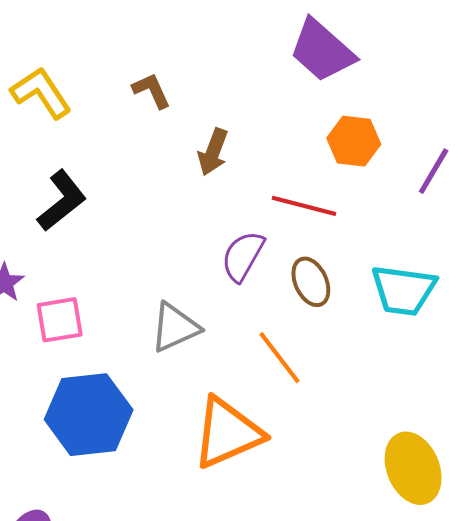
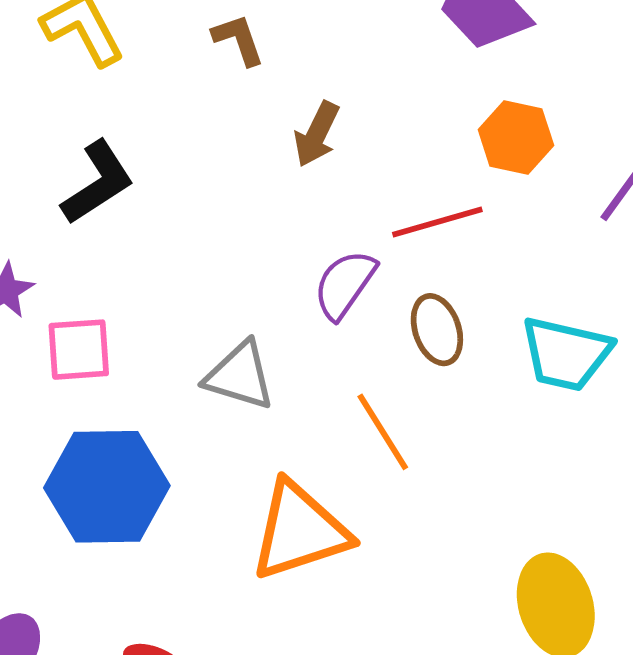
red line: (304, 206) -> (437, 222), turned -36
gray triangle: (175, 327) -> (240, 376), turned 36

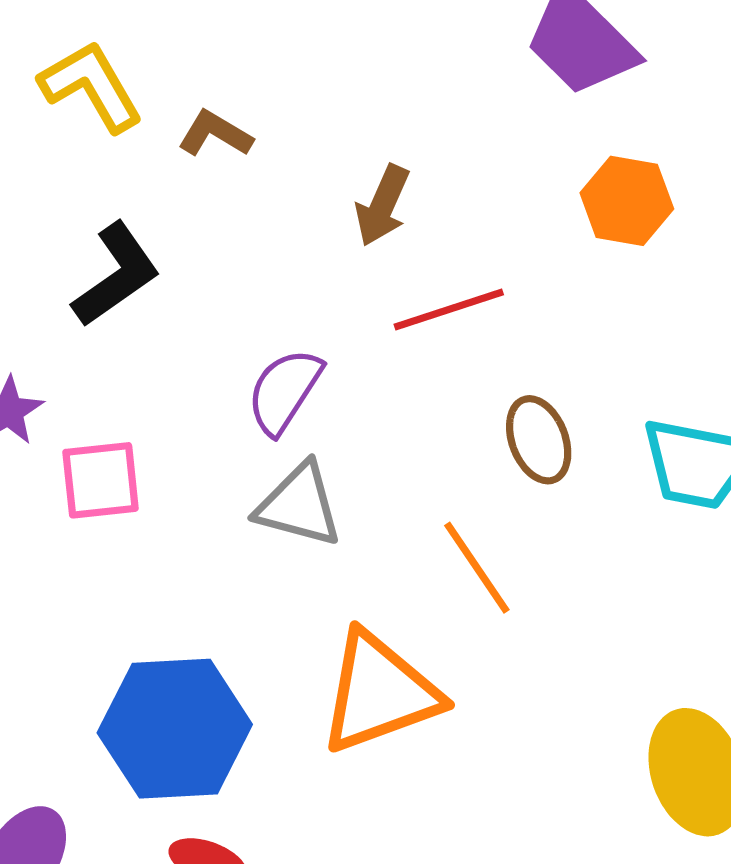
brown L-shape: (238, 40) -> (215, 134), moved, turned -38
red line: (437, 222) -> (449, 309), moved
purple semicircle: (345, 284) -> (284, 391), moved
blue hexagon: (107, 487) -> (175, 729), moved

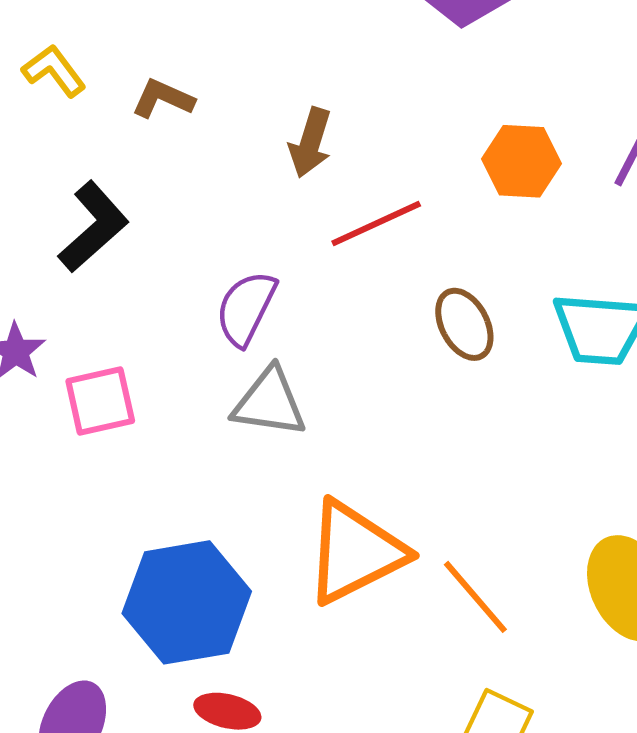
yellow L-shape: (91, 86) -> (54, 71), size x0.7
orange hexagon: (627, 201) -> (522, 161), moved
orange line: (477, 568) -> (475, 597), moved

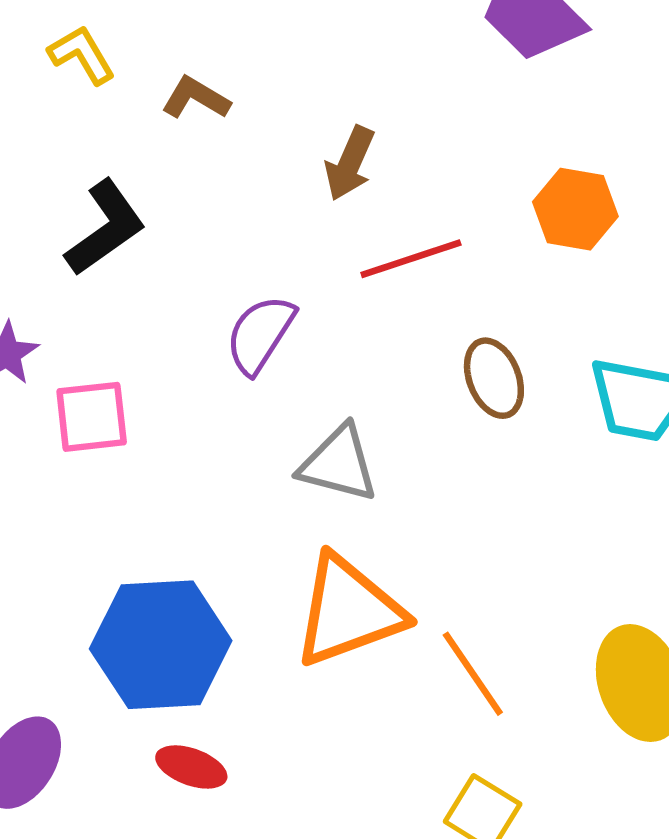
gray triangle: (269, 402) -> (339, 464), moved

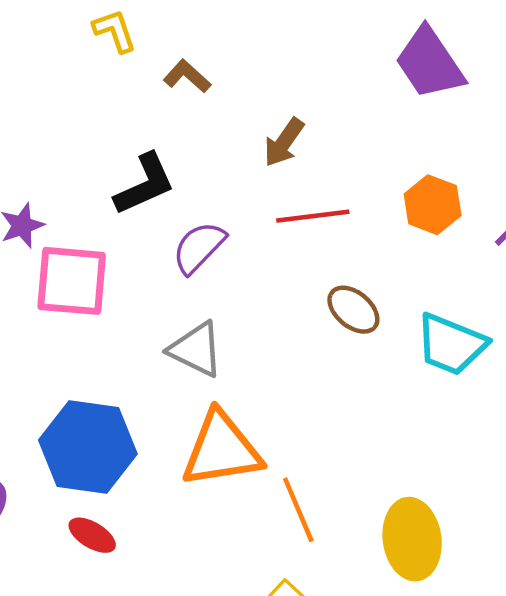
black L-shape: (105, 228) -> (145, 184), moved
brown ellipse: (494, 378) -> (353, 310), turned -40
pink square: (92, 417) -> (72, 281), size x1.4
gray triangle: (339, 464) -> (196, 349), moved

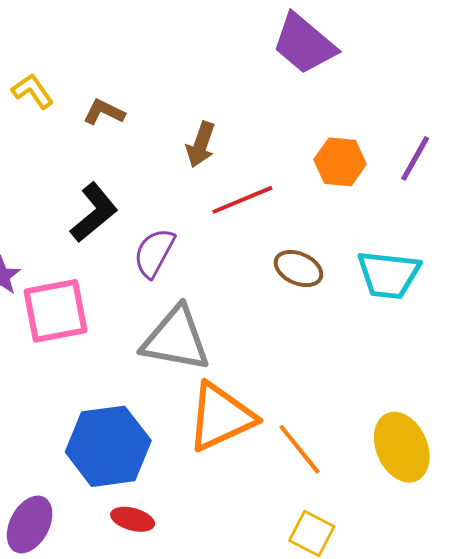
gray triangle: (196, 349) -> (176, 339), size x1.4

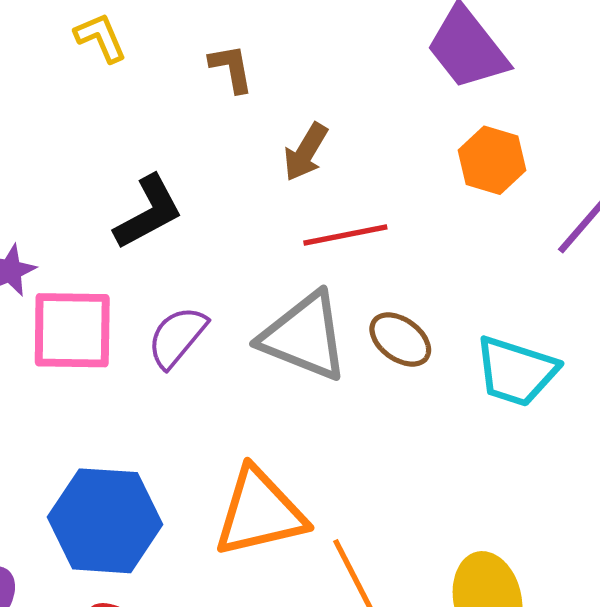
brown L-shape: (104, 112) -> (231, 68), moved, turned 42
orange hexagon: (340, 162) -> (492, 160), moved
purple semicircle: (154, 253) -> (177, 337), moved
gray triangle: (176, 339) -> (304, 336), moved

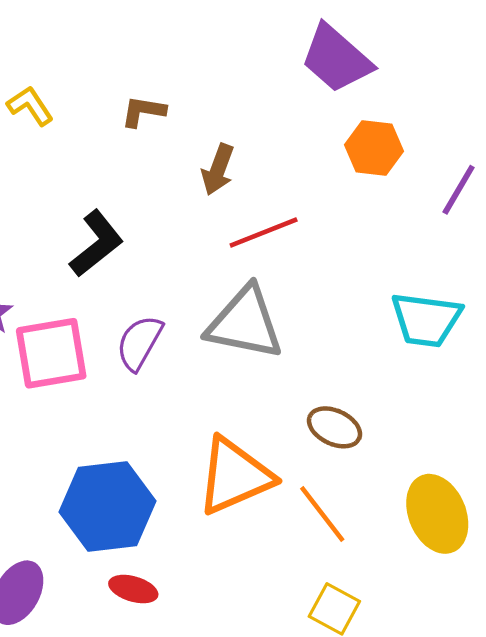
brown L-shape: (231, 68) -> (143, 111), turned -60
brown ellipse: (400, 340) -> (334, 427), moved

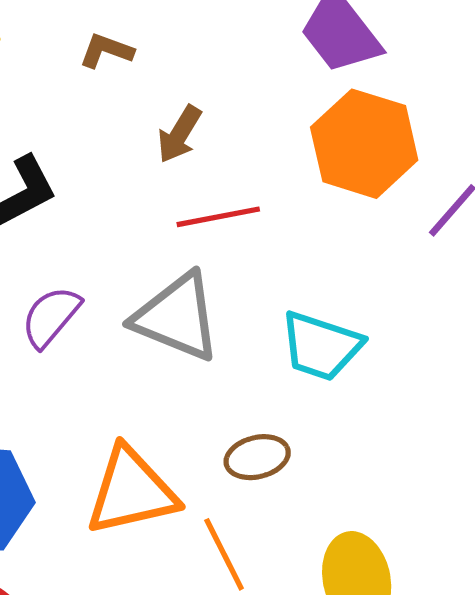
orange hexagon: (374, 148) -> (364, 144), size x1.6
cyan trapezoid: (426, 320) -> (321, 346), moved
brown ellipse: (334, 427) -> (257, 457), turned -50

